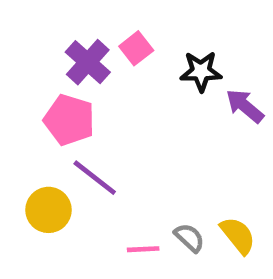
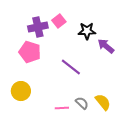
purple cross: (88, 62) -> (38, 27), turned 36
purple line: (95, 178) -> (71, 67), moved

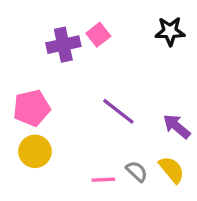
black star: (87, 31) -> (170, 31), moved
purple arrow: (106, 46) -> (177, 126), moved
pink pentagon: (30, 52) -> (32, 108), moved, turned -30

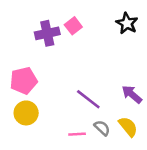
black star: (170, 31) -> (127, 23), turned 30
purple line: (118, 111) -> (88, 99), moved

